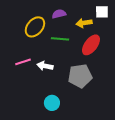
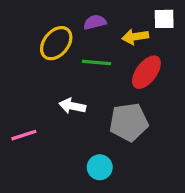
pink line: (23, 62) -> (24, 135), moved
cyan circle: (52, 103) -> (100, 167), moved

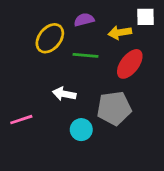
cyan circle: (100, 167) -> (81, 130), moved

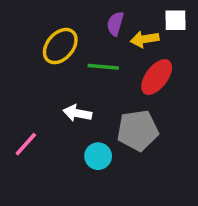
purple semicircle: (84, 20) -> (115, 24), moved, turned -60
pink line: (21, 120) -> (26, 144), turned -30

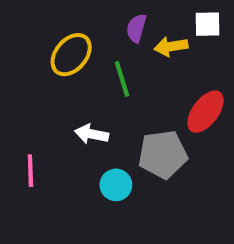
green line: (103, 67) -> (122, 79), turned 68
red ellipse: (157, 77) -> (205, 112), moved
pink line: (26, 144) -> (30, 171), turned -44

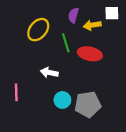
red ellipse: (205, 112) -> (90, 54), moved, turned 65
gray pentagon: (163, 154) -> (88, 104), moved

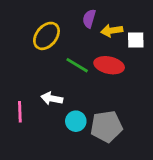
white square: (112, 13) -> (136, 40), moved
green line: (66, 43) -> (77, 65), moved, turned -42
white arrow: (49, 72) -> (52, 99), moved

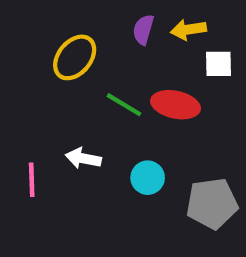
yellow arrow: (112, 31) -> (188, 30), moved
cyan circle: (76, 121) -> (148, 178), moved
gray pentagon: (106, 126) -> (212, 203), moved

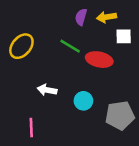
yellow ellipse: (75, 57) -> (21, 46), moved
green line: (124, 105) -> (70, 46), moved
pink line: (32, 180) -> (31, 128), moved

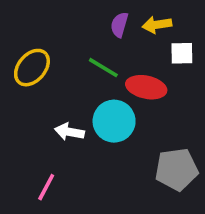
cyan circle: (83, 101) -> (114, 121), moved, size x1.5
pink line: (31, 128) -> (46, 187), turned 30

